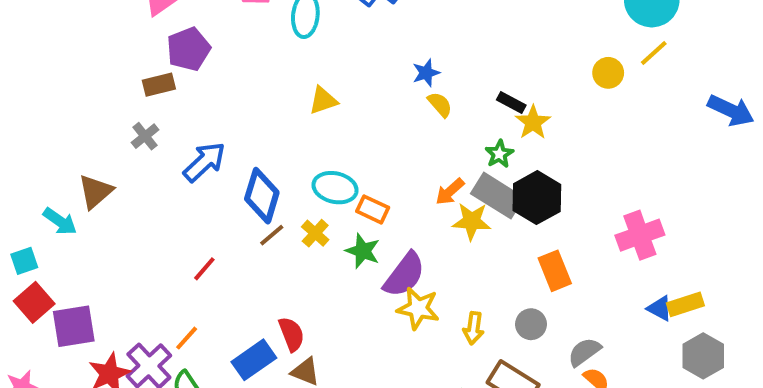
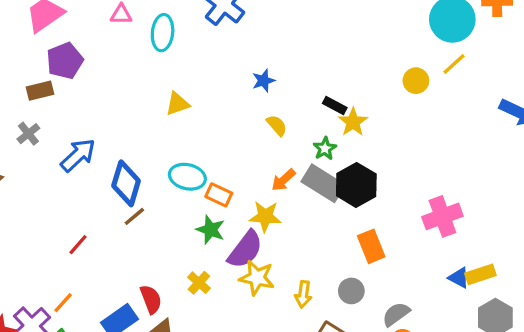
yellow semicircle: (440, 104) -> (277, 125), moved
yellow star: (472, 221) -> (265, 216), moved
yellow cross: (315, 233) -> (199, 283), moved

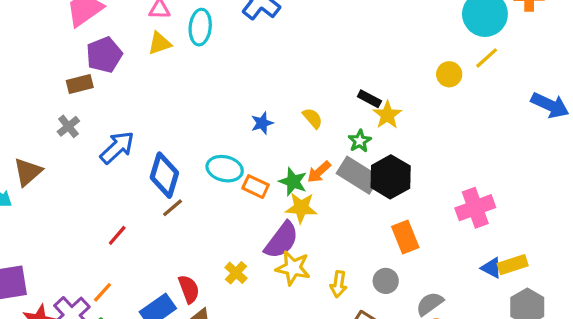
blue star: (264, 81) -> (262, 123), moved
yellow triangle: (177, 104) -> (160, 43), moved
green star: (211, 230) -> (293, 182), moved

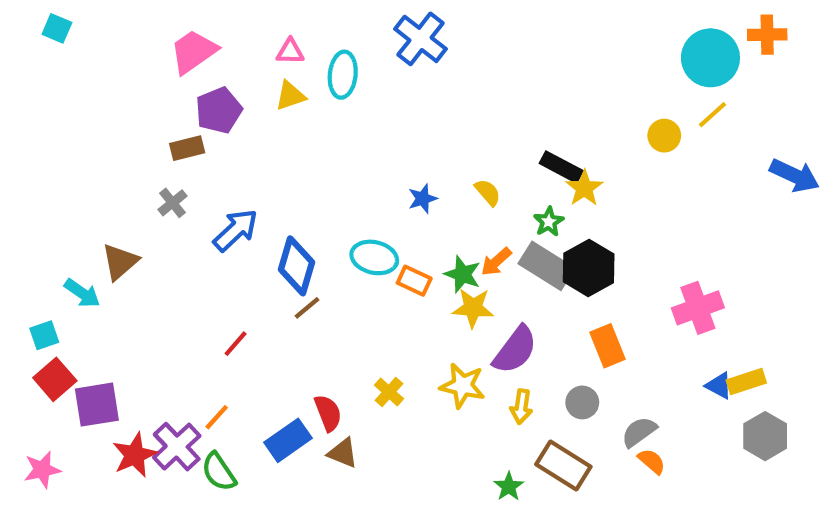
black rectangle: (369, 99) -> (561, 167), size x1.4
purple semicircle: (282, 240) -> (515, 350), moved

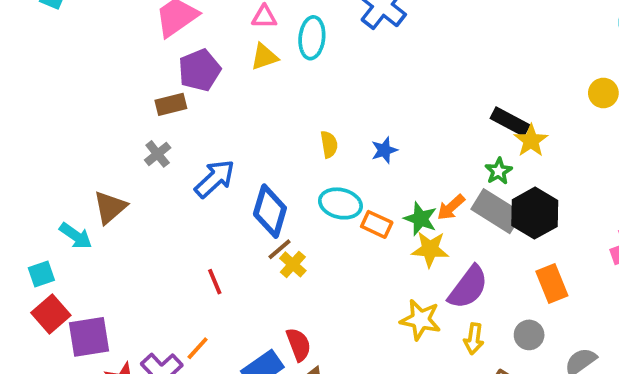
yellow semicircle: (488, 192) -> (329, 144), moved, turned 32
red line: (236, 344) -> (215, 282), turned -64
yellow cross: (389, 392) -> (293, 264), moved

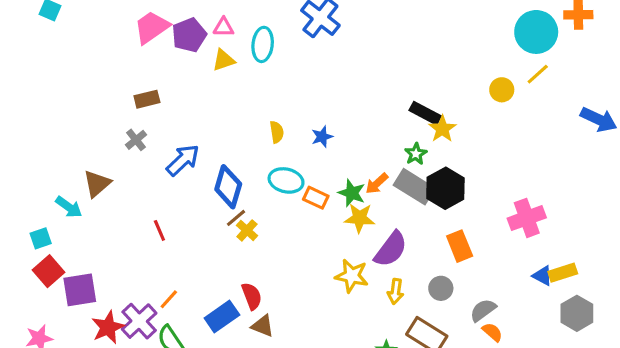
purple pentagon: (199, 70) -> (189, 35), moved
red line: (215, 282) -> (159, 230), moved

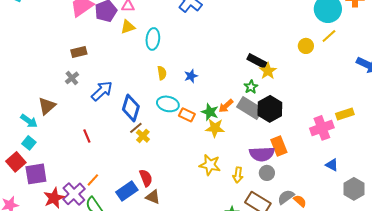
cyan ellipse: (263, 44) -> (153, 39), moved
cyan square: (41, 238) -> (29, 143), moved, turned -32
purple semicircle: (391, 249) -> (262, 154), moved, turned 50
yellow rectangle: (563, 273) -> (345, 114), moved
gray semicircle: (483, 310) -> (286, 197), moved

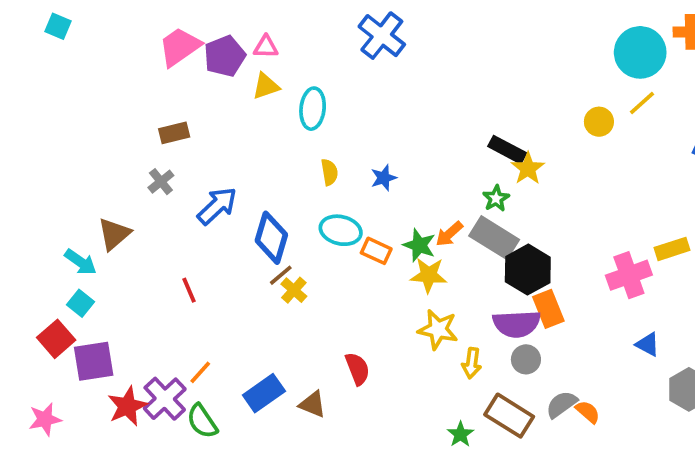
black hexagon: (270, 109) -> (528, 270), moved
yellow star: (210, 165) -> (438, 329), moved
red semicircle: (146, 178) -> (357, 369), moved

